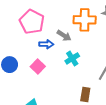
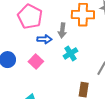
gray arrow: (64, 36) -> (62, 30), turned 64

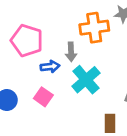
cyan cross: (70, 53) -> (86, 80), size x1.5

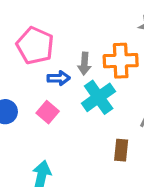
orange cross: (94, 28) -> (121, 61), moved

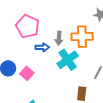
pink square: (48, 112) -> (27, 73), moved

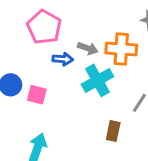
gray arrow: (59, 38) -> (88, 48), turned -80
pink square: (27, 73) -> (37, 95), turned -32

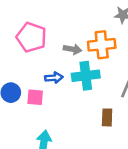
blue arrow: (63, 59) -> (54, 78), moved
cyan cross: (97, 80) -> (86, 76), turned 32

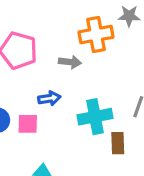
orange cross: (102, 45) -> (96, 35), moved
cyan cross: (86, 76) -> (95, 117), moved

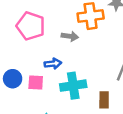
cyan cross: (95, 117) -> (73, 86), moved

